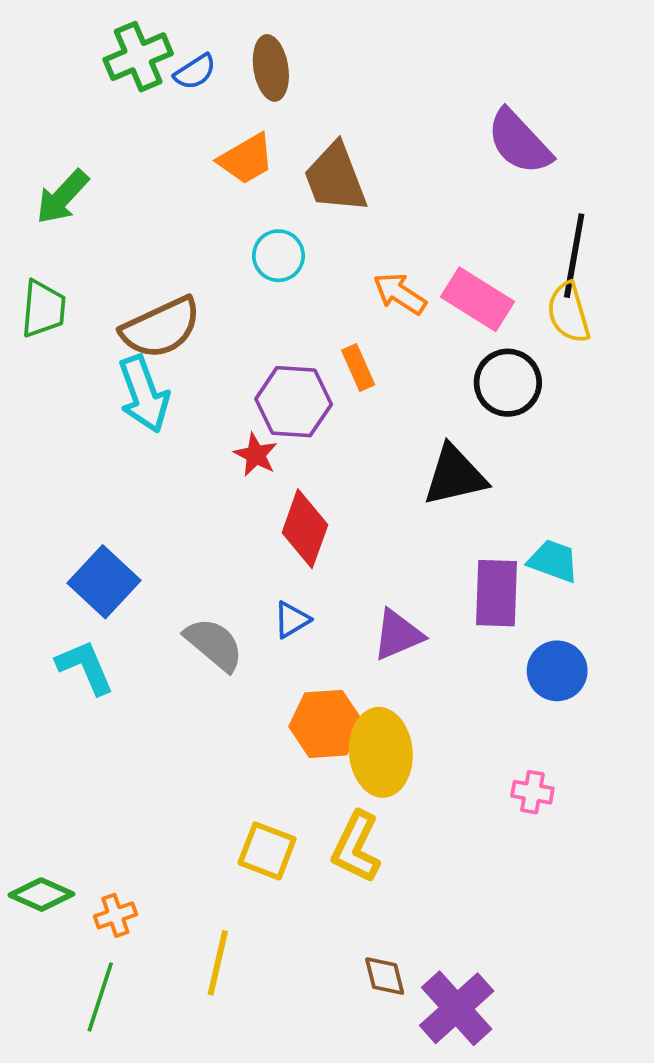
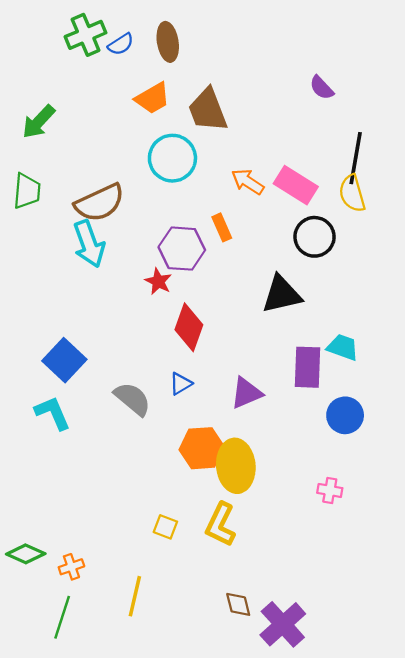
purple semicircle: (519, 142) -> (322, 88), size x0.6
cyan circle: (278, 256) -> (172, 158), size x1.5
yellow square: (267, 851) -> (165, 527), size x0.7

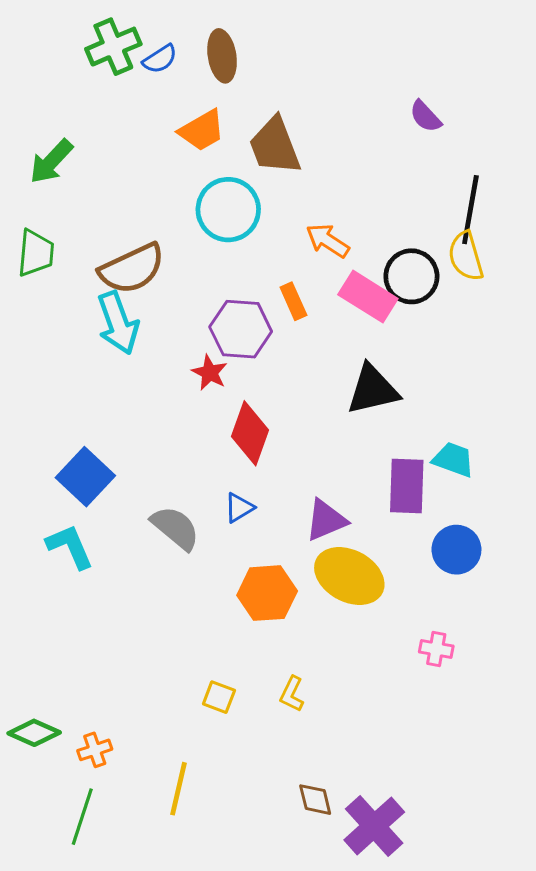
pink rectangle: (296, 185) -> (368, 297), moved
black circle: (315, 237) -> (411, 276), moved
yellow ellipse: (236, 466) -> (349, 576), moved, turned -57
yellow L-shape: (221, 525) -> (292, 694), size x0.6

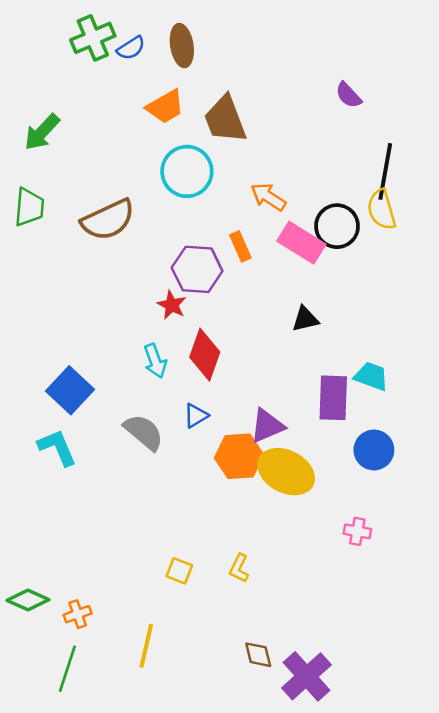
cyan arrow: (118, 323) -> (155, 361), moved, size x0.7
black triangle: (373, 390) -> (305, 319), size x0.6
orange hexagon: (267, 593) -> (239, 456), moved

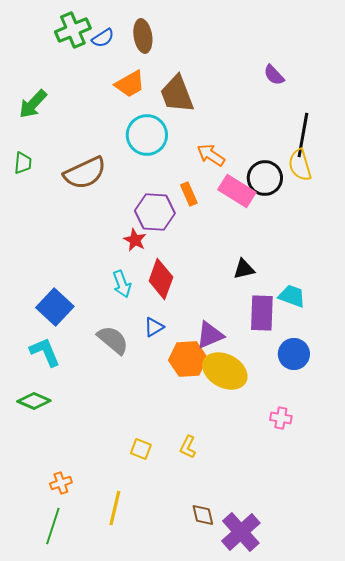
green trapezoid: (29, 207) -> (23, 163), size x0.7
black triangle: (305, 319) -> (244, 269), moved
green diamond: (28, 600) -> (34, 401), moved

